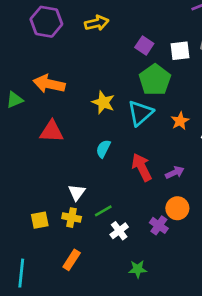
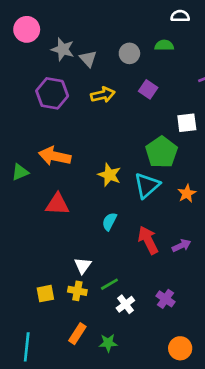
purple square: (144, 46) -> (148, 89), moved
orange circle: (177, 208) -> (180, 348), moved
green star: (138, 269) -> (108, 343), moved

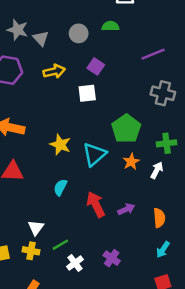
white square: (187, 123) -> (87, 93), moved
green pentagon: (161, 152) -> (126, 129), moved

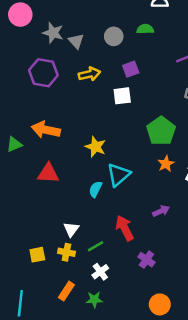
purple square: (96, 66) -> (131, 69), turned 35
cyan triangle: (94, 154) -> (119, 175), moved
red arrow: (96, 204) -> (125, 228), moved
white cross: (75, 263) -> (100, 272), moved

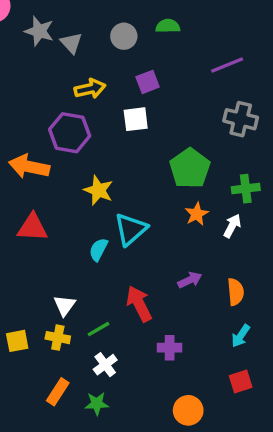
purple hexagon: (43, 73) -> (70, 133), moved
purple cross: (146, 260) -> (170, 348), turned -35

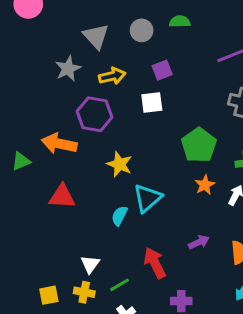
gray star: (39, 31) -> (68, 69), moved, turned 30
gray triangle: (71, 43) -> (96, 36), size x1.4

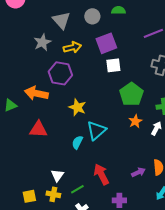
purple square: (162, 70) -> (106, 43), size x1.5
white square: (152, 102) -> (113, 65), moved
purple arrow: (199, 242) -> (138, 172), moved

